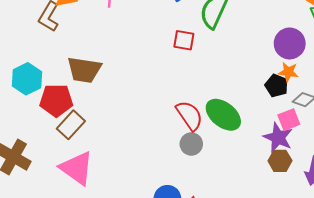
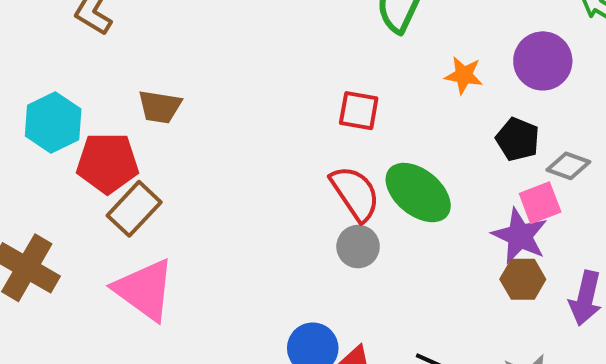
red square: (184, 40) -> (359, 111), moved
brown trapezoid: (84, 70) -> (160, 107), size x0.7
orange star: (288, 72) -> (464, 75), moved

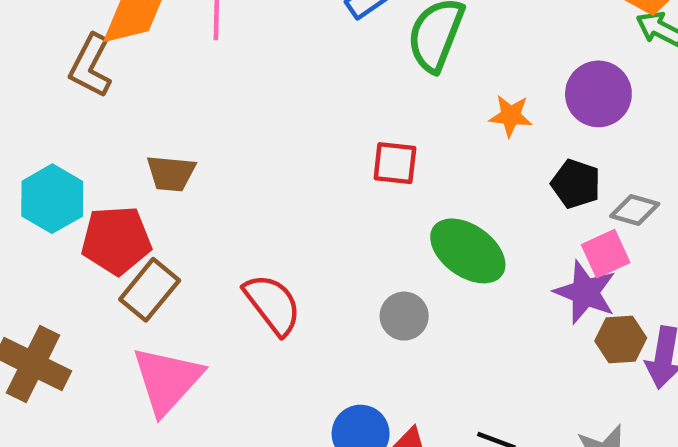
red semicircle: (355, 193) -> (272, 304), moved
brown hexagon: (523, 279) -> (621, 340), moved
pink triangle: (144, 290) -> (167, 380), turned 40

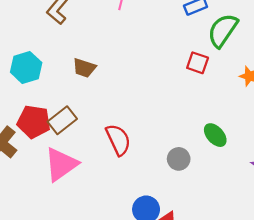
red square: (395, 163) -> (198, 63), moved
red pentagon: (116, 240) -> (34, 122), moved
green ellipse: (468, 251) -> (215, 135), size x0.7

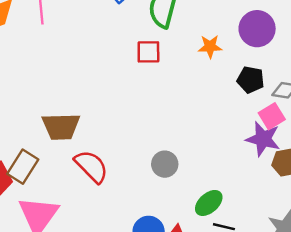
brown trapezoid: (84, 68) -> (61, 126), moved, size x1.4
green ellipse: (215, 135) -> (209, 203), moved, turned -70

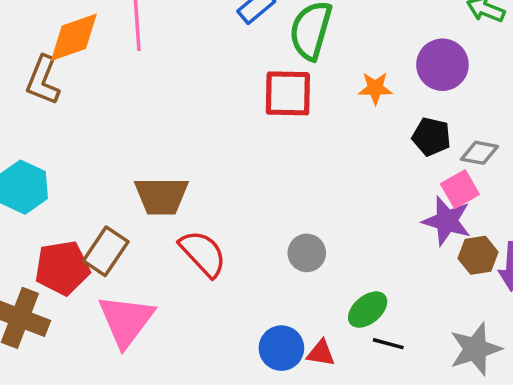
red square: (148, 52) -> (288, 93), size x1.4

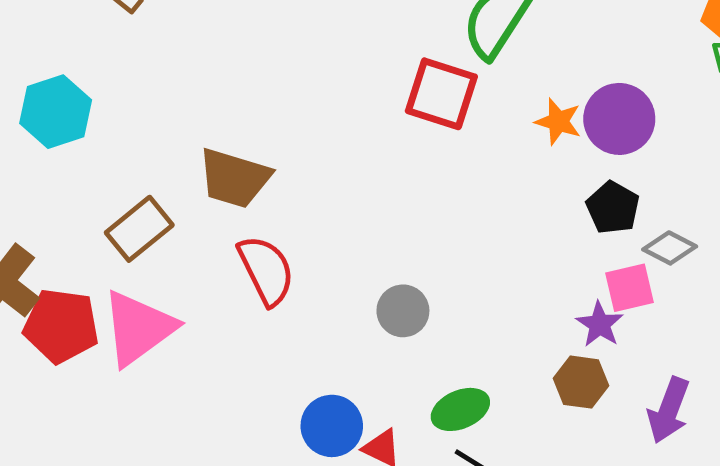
purple circle: (442, 65) -> (619, 119), moved
purple star: (447, 221) -> (600, 324), size x0.7
brown hexagon: (478, 255) -> (581, 382), moved
red pentagon: (62, 268) -> (61, 326), moved

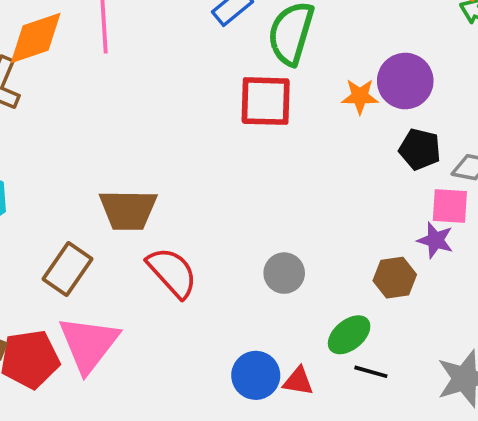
pink square: (630, 288) -> (450, 206), turned 33
brown hexagon: (581, 382) -> (395, 278), moved

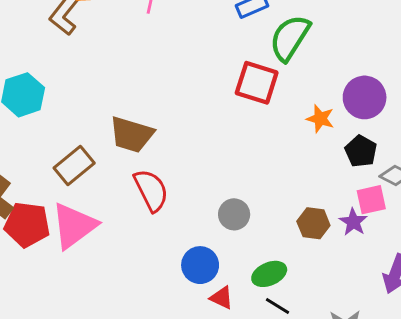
orange star: (360, 96) -> (320, 119), moved
pink square: (450, 206) -> (371, 200), turned -32
brown hexagon: (395, 278) -> (313, 223), moved
blue circle: (256, 375) -> (200, 265), moved

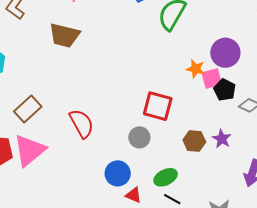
red square: (257, 83) -> (158, 106), moved
brown trapezoid: (132, 135) -> (64, 35), moved
pink square: (371, 200) -> (212, 78), moved

